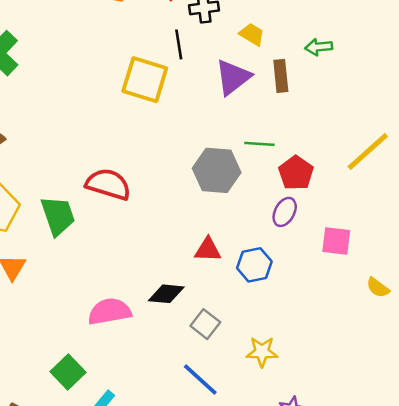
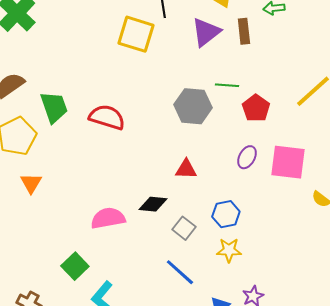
purple ellipse: (285, 212) -> (247, 157), moved
green trapezoid: (58, 216) -> (54, 107), moved
pink square: (336, 241) -> (288, 162), size x1.5
blue hexagon: (254, 265) -> (226, 214), moved

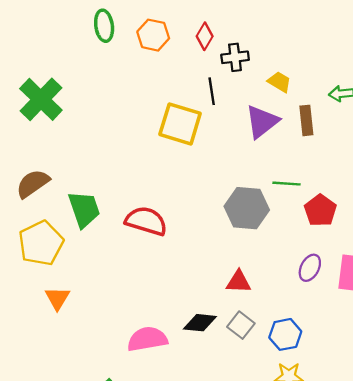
gray square: (184, 228) -> (241, 325), moved

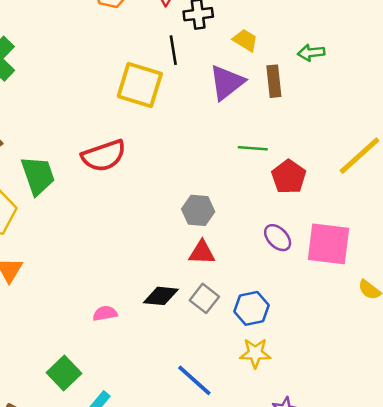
gray hexagon: (247, 208) -> (198, 210), moved, size x0.7
red semicircle: (146, 221) -> (104, 156), moved, turned 144
purple ellipse: (310, 268) -> (278, 238), turned -72
pink semicircle: (147, 339) -> (105, 313), size x0.6

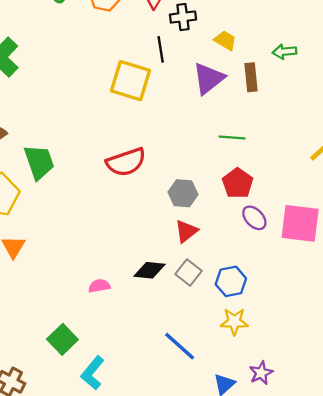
red semicircle: (104, 156) -> (126, 162), moved
red pentagon: (289, 177) -> (238, 183), moved
red triangle: (202, 253) -> (186, 231), turned -40

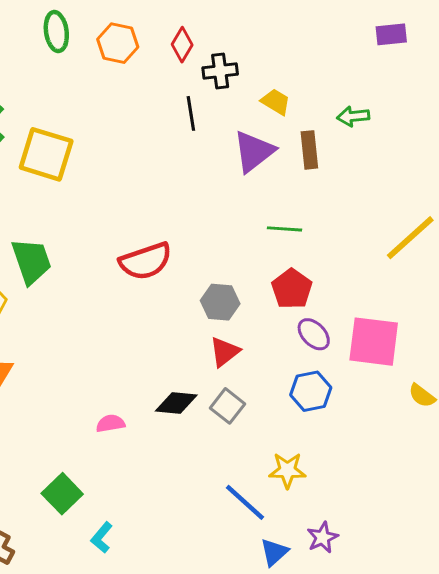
yellow square: (131, 81) -> (46, 154), moved
blue hexagon: (231, 281) -> (311, 391), moved
blue line: (180, 346) -> (245, 502), moved
cyan L-shape: (93, 373) -> (102, 538), size x0.7

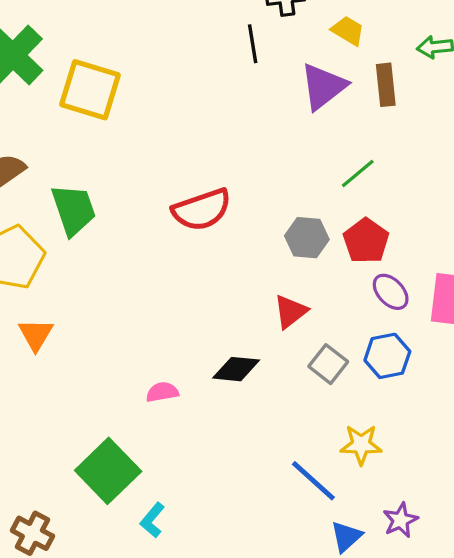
green line: (284, 229) -> (358, 174), turned -44
gray hexagon: (220, 302) -> (307, 238), moved
gray square: (227, 406) -> (328, 364), moved
green square: (62, 494) -> (108, 471), size x1.4

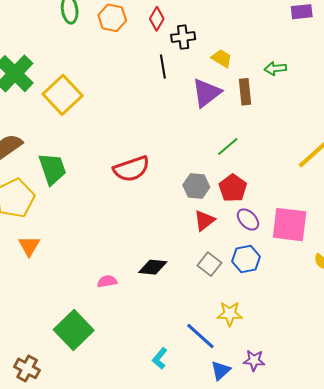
yellow square: (90, 90) -> (63, 95), turned 30
red triangle: (290, 312) -> (204, 221), moved
cyan L-shape: (152, 520) -> (160, 358), moved
purple star: (400, 520) -> (254, 360), turned 30

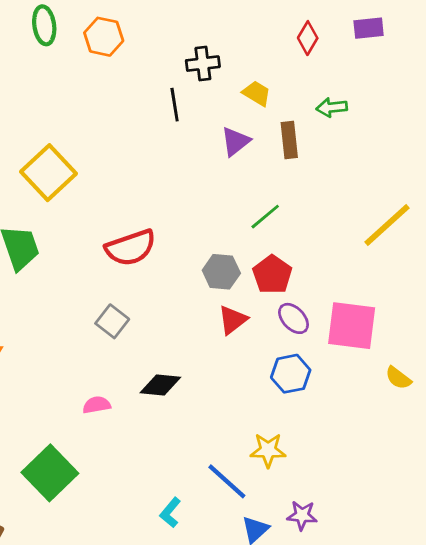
red diamond: (157, 19) -> (308, 38), moved
purple triangle: (206, 93) -> (235, 141), size x0.7
yellow square: (63, 95) -> (48, 173), moved
gray square: (209, 264) -> (112, 321), moved

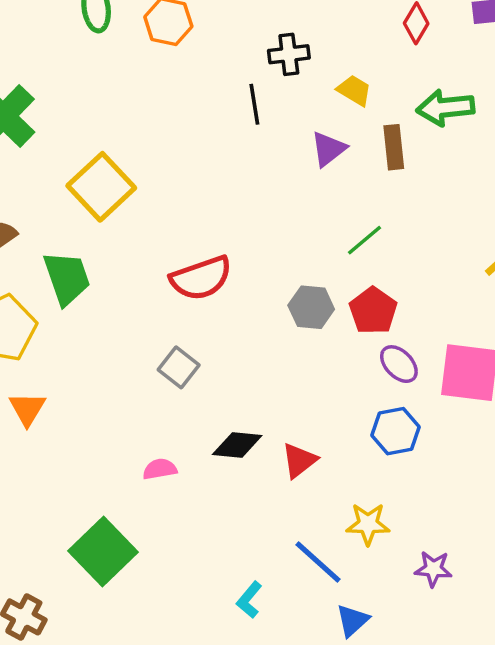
green arrow: (332, 107) -> (445, 108), size x1.5
red triangle: (233, 320) -> (299, 460), moved
purple star: (302, 515) -> (433, 569), moved

